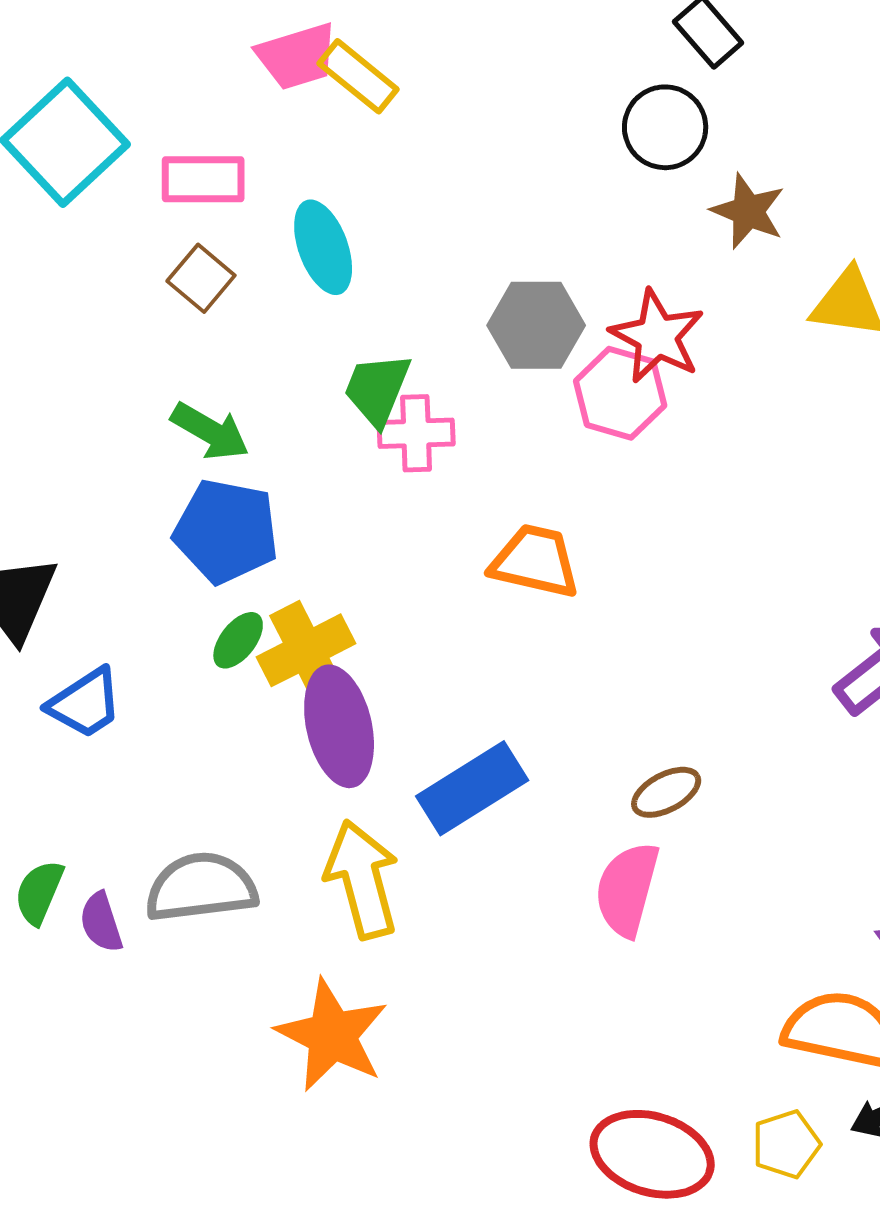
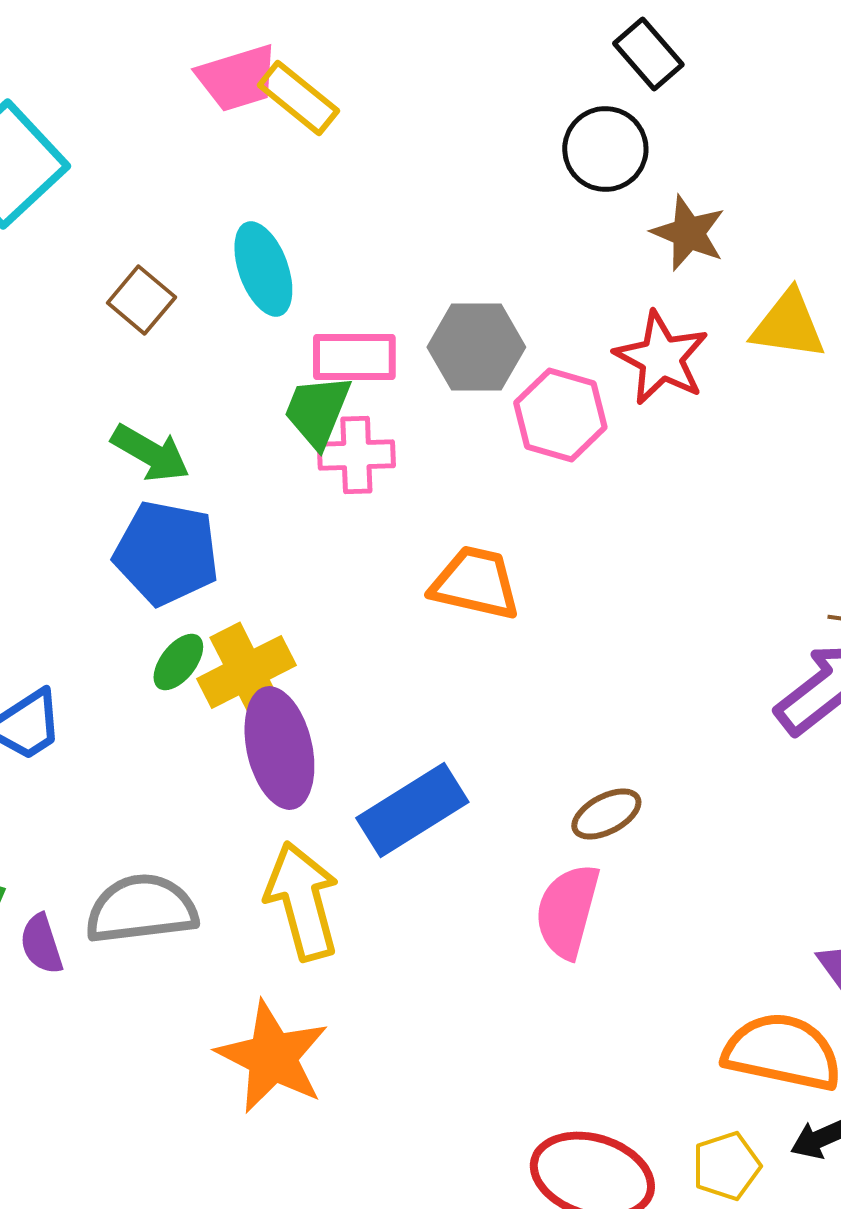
pink rectangle: (203, 179) -> (354, 357), moved
red star: (657, 336) -> (661, 358), moved

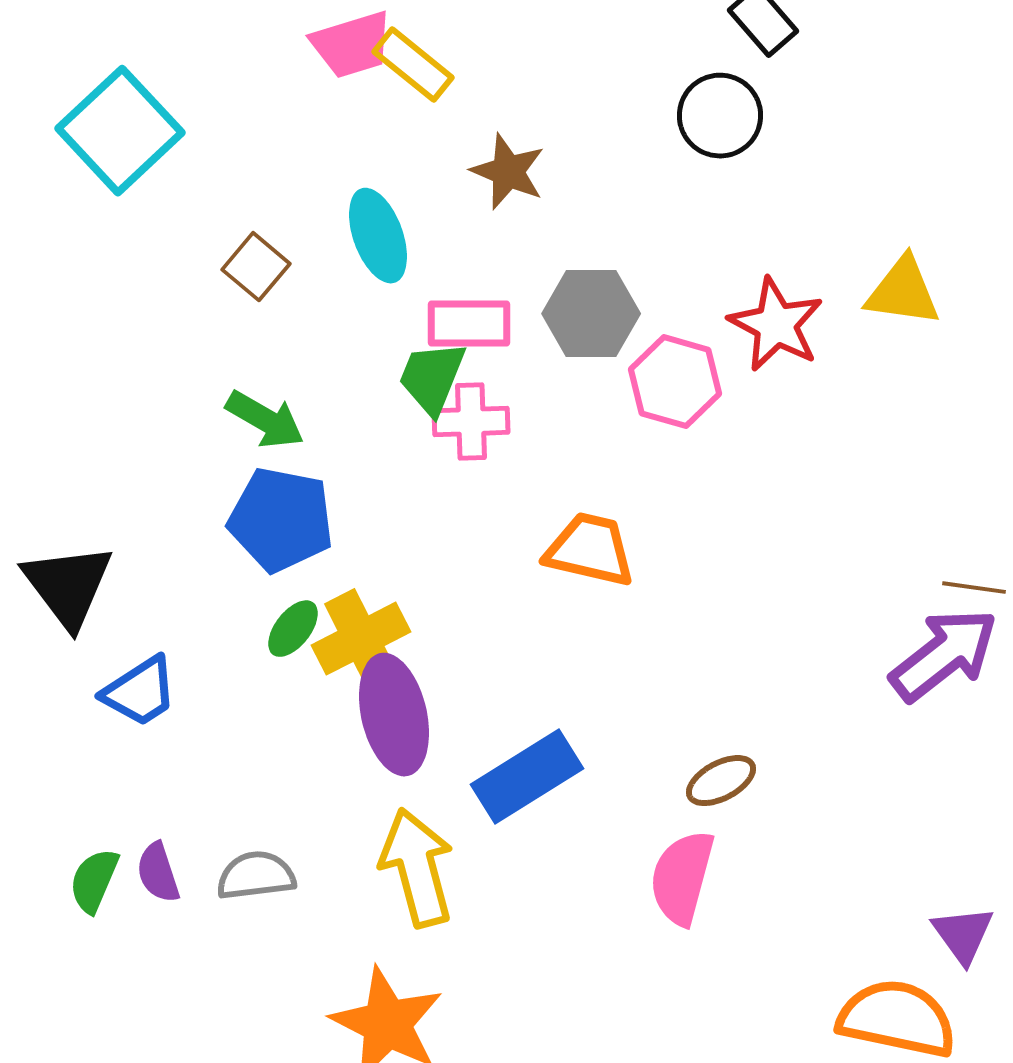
brown star: (688, 233) -> (508, 172), moved
gray semicircle: (141, 909) -> (256, 876), size x0.7
purple semicircle: (41, 944) -> (158, 873), moved

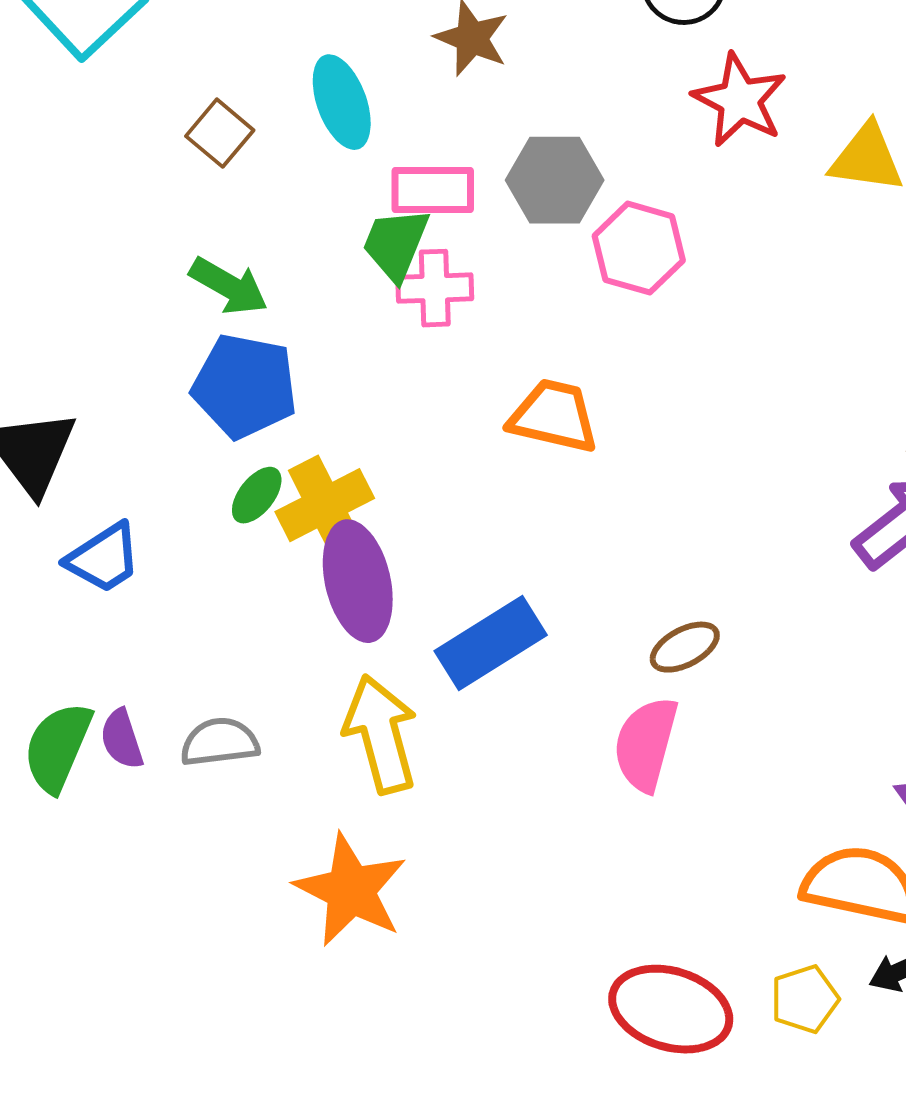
red star: (776, 325) -> (740, 100), moved
green semicircle: (94, 881) -> (58, 747), size x1.4

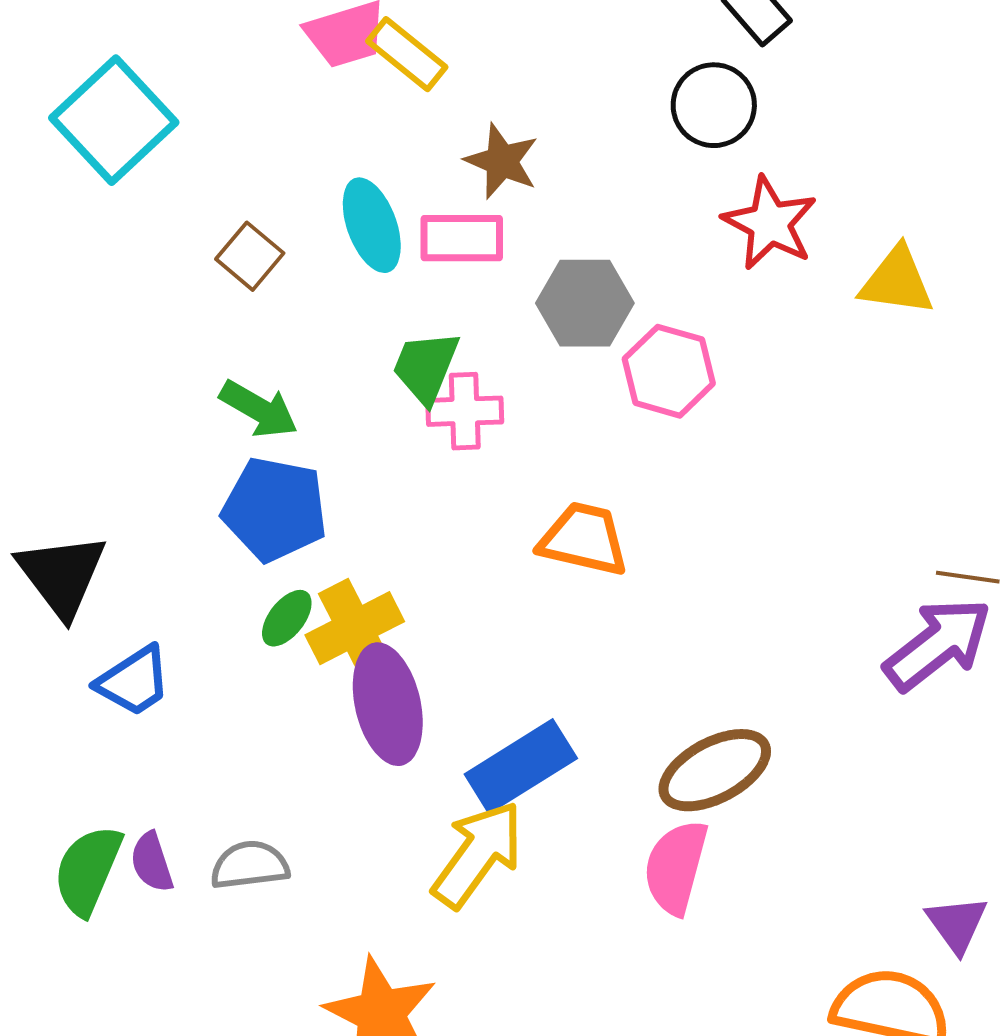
pink rectangle: (433, 190) -> (462, 238), moved
brown ellipse: (685, 647) -> (715, 770), size x1.6
yellow arrow: (381, 734) -> (478, 854), moved, turned 51

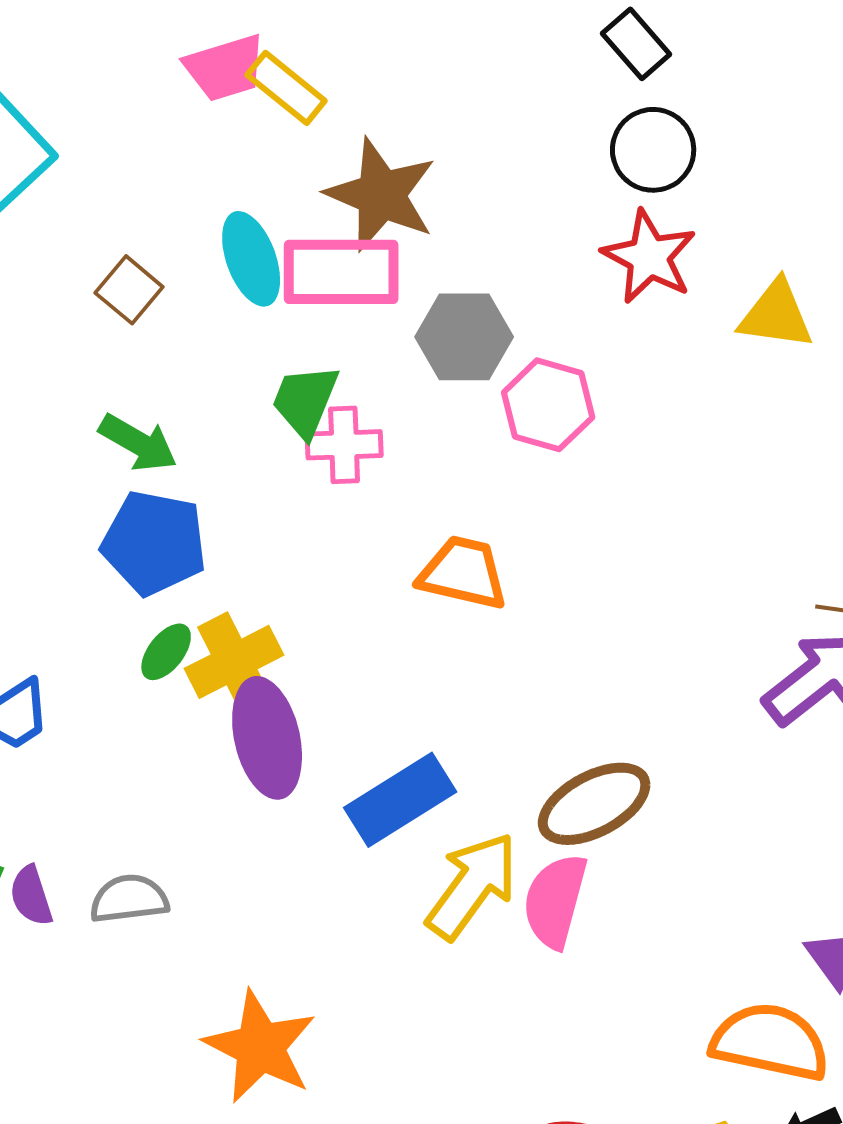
black circle: (714, 105) -> (653, 150), moved
brown star: (502, 161) -> (381, 195), size x1.5
pink rectangle: (462, 238) -> (341, 272), size x1.4
yellow arrow: (478, 854) -> (472, 886), moved

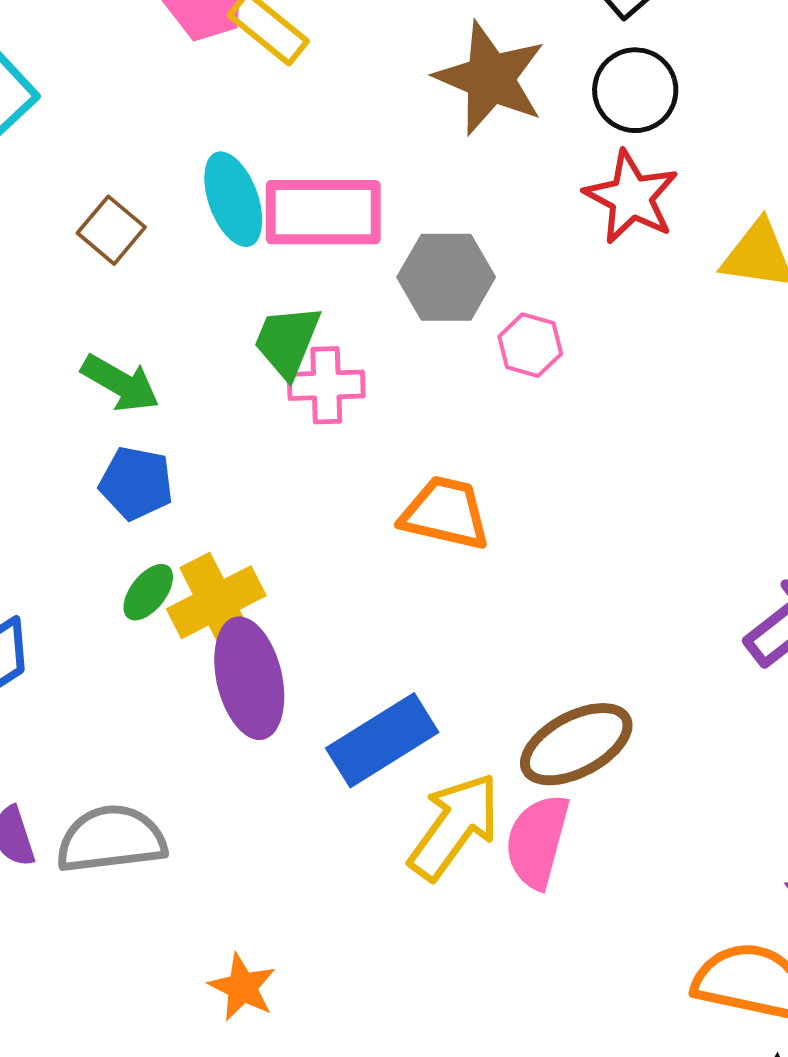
brown star: (381, 195) -> (490, 78), moved
pink hexagon: (548, 405) -> (530, 345), size x0.7
blue pentagon: (154, 543) -> (136, 483), size x0.7
gray semicircle: (129, 899) -> (111, 839), size x1.4
orange star: (260, 1047) -> (242, 987), size x0.6

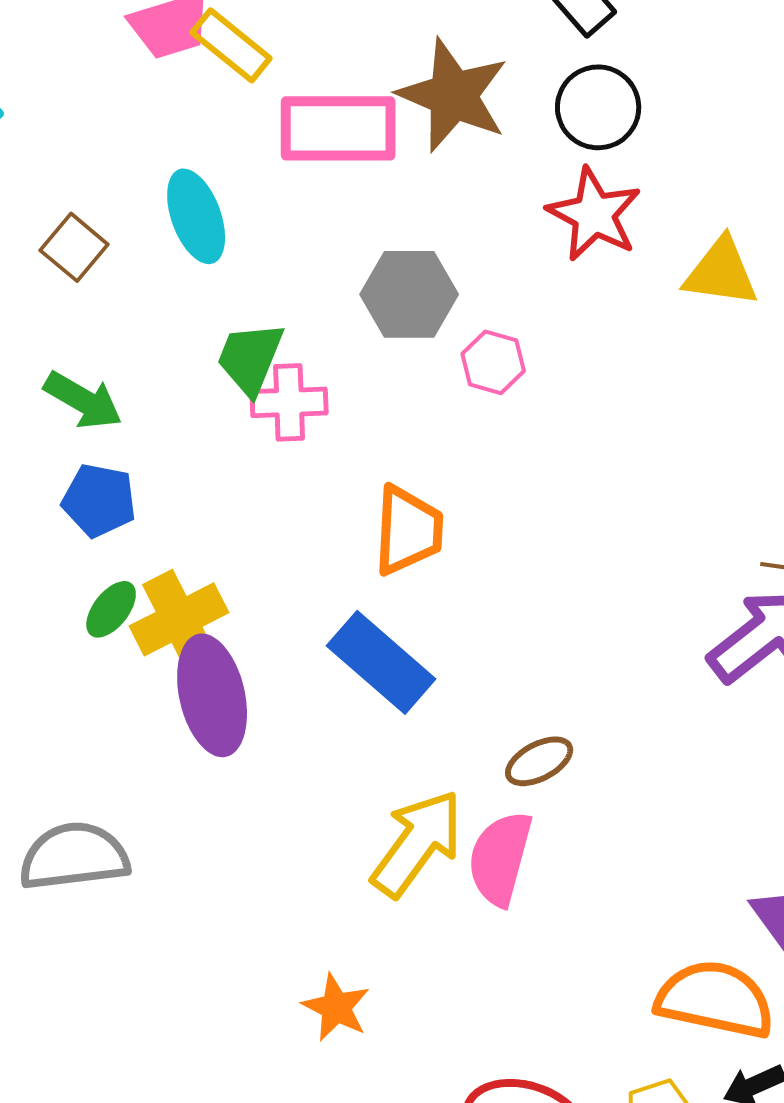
pink rectangle: (323, 212) -> (338, 128), moved
orange trapezoid: (445, 513) -> (408, 530), turned 80
blue rectangle: (382, 740) -> (381, 662), moved, turned 73
brown ellipse: (576, 744) -> (539, 761), size x0.6
orange star: (242, 987) -> (336, 1007), moved

